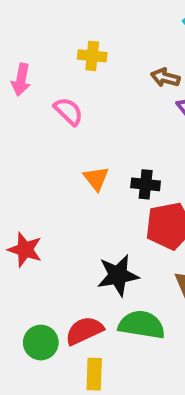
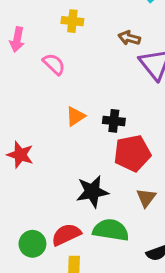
orange triangle: (96, 178) -> (75, 116), turned 35
red star: (25, 250) -> (20, 155), moved

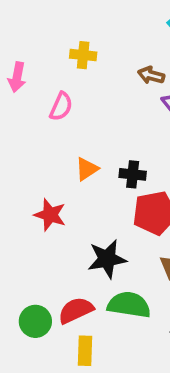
pink semicircle: (54, 64) -> (61, 106), turned 70
red star: (20, 155) -> (50, 215), moved

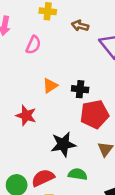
brown arrow: (151, 75) -> (80, 26), moved
green semicircle: (129, 305) -> (78, 174), size x0.7

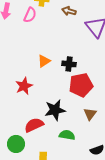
pink semicircle: (33, 45) -> (30, 15), moved
red star: (26, 116) -> (24, 86), turned 30
red semicircle: (43, 178) -> (34, 125), moved

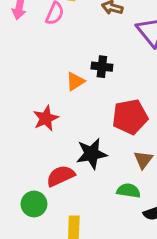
black cross: (69, 64) -> (102, 67), moved
green semicircle: (67, 135) -> (129, 191), moved

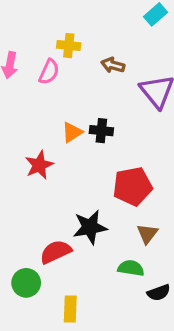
orange triangle: (75, 81) -> (72, 132), moved
red star: (46, 118) -> (39, 165), moved

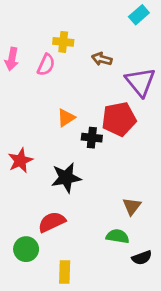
black cross: (101, 131) -> (92, 138), moved
red star: (39, 165) -> (20, 161), moved
red pentagon: (133, 186) -> (119, 119), moved
black star: (90, 227) -> (66, 178), moved

